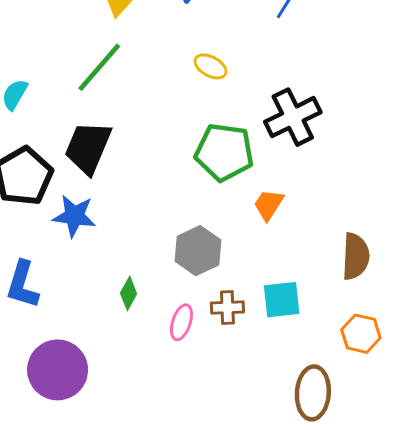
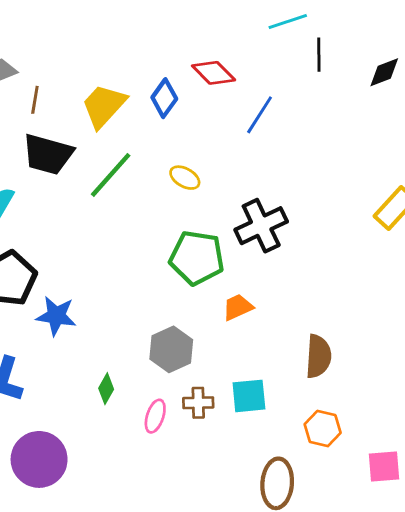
green line: (99, 67) -> (111, 175), moved
black trapezoid: (88, 148) -> (48, 154), moved, turned -98
orange trapezoid: (269, 205) -> (238, 307), turned 32

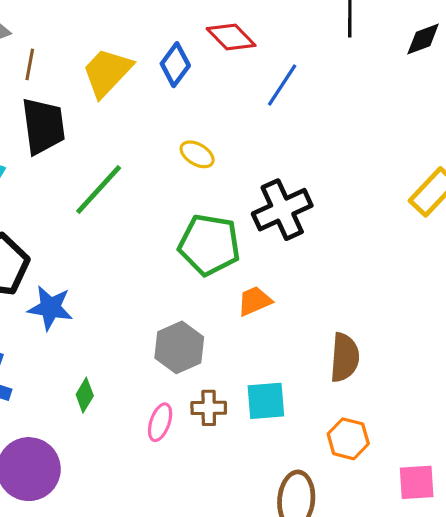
black trapezoid: (48, 154) -> (43, 126), turned -114
green line: (111, 175) -> (99, 190), moved
green diamond: (106, 389) -> (85, 395), moved

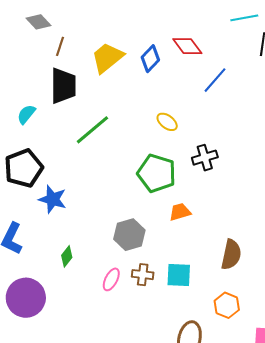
yellow ellipse: (197, 154) -> (167, 122), moved
black cross: (282, 210) -> (205, 158), size x0.7

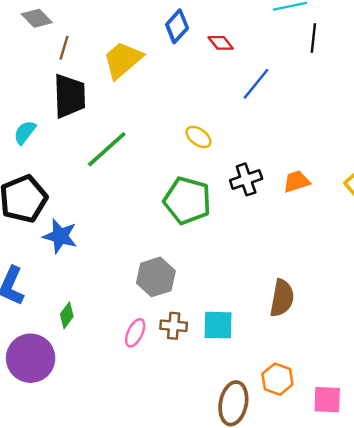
red diamond: (187, 46) -> (221, 43), size x0.7
blue diamond: (150, 59) -> (177, 26), moved
orange trapezoid: (180, 212) -> (297, 182), moved
green diamond: (67, 256) -> (67, 315), moved
orange hexagon: (227, 305) -> (277, 379), moved

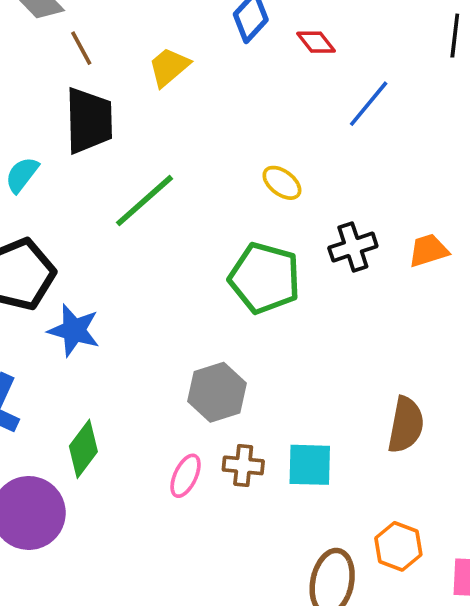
brown line: (64, 48) -> (81, 48), turned -45
yellow trapezoid: (123, 60) -> (169, 67), size x0.7
green diamond: (67, 315) -> (83, 449), size x1.4

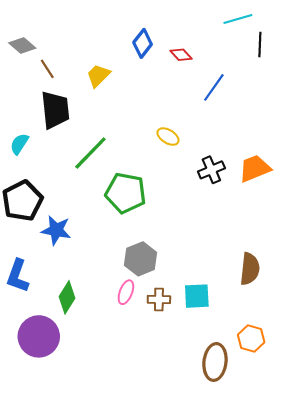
orange trapezoid: (428, 250) -> (255, 168), size x1.4
green pentagon: (265, 278) -> (126, 193), moved
pink ellipse: (186, 476) -> (126, 292), moved

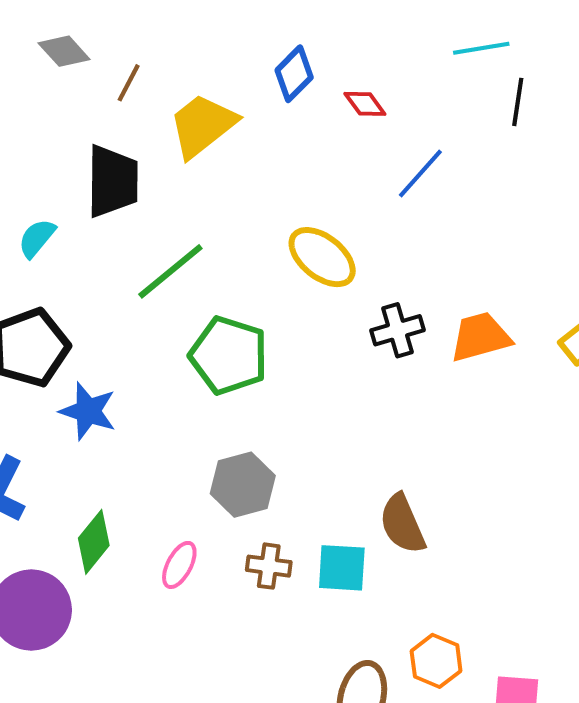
brown line: (47, 69) -> (129, 83), moved, turned 54
yellow trapezoid: (98, 76) -> (203, 125), size x1.5
yellow ellipse: (168, 137) -> (322, 257), size x1.6
brown semicircle: (250, 269) -> (402, 524), moved, turned 144
pink ellipse: (126, 292) -> (179, 565), moved

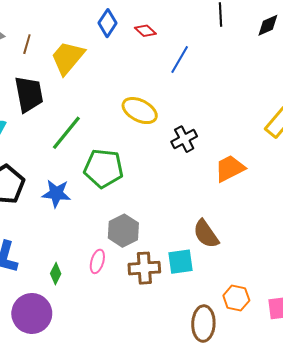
orange trapezoid: (480, 337) -> (230, 168), moved
blue star: (88, 411) -> (56, 194), moved
green diamond: (94, 542) -> (56, 274), size x0.7
pink ellipse: (179, 565) -> (97, 261), moved
brown cross: (269, 566) -> (144, 268), size x1.4

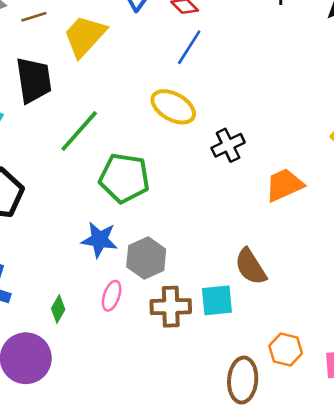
brown line: (27, 44) -> (34, 17), turned 54
blue line: (180, 59) -> (189, 47), moved
blue star: (56, 194) -> (99, 240), moved

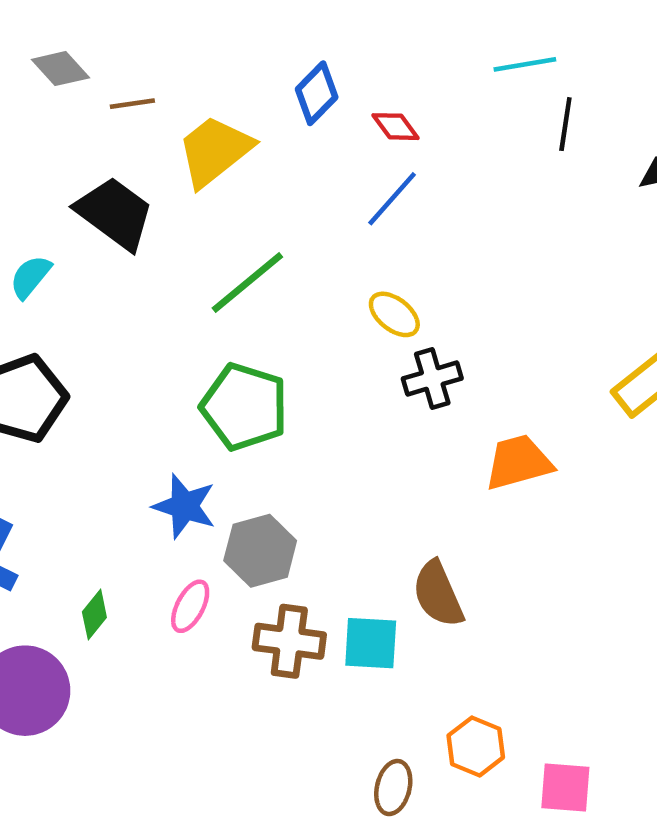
black trapezoid: (34, 80) -> (115, 213), turned -54
yellow ellipse: (173, 107) -> (394, 314), moved, size x0.7
green line: (79, 131) -> (247, 282), moved
brown ellipse: (243, 380) -> (393, 788), size x0.7

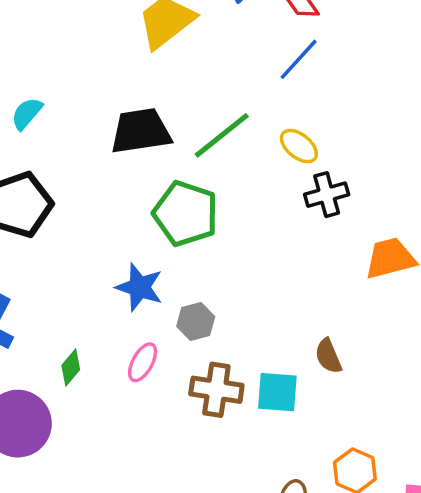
black trapezoid: (115, 213) -> (141, 131), moved, turned -46
green line: (247, 282) -> (222, 135), moved
gray hexagon: (260, 551) -> (196, 321), size x0.7
brown semicircle: (438, 594) -> (328, 356), size x0.7

